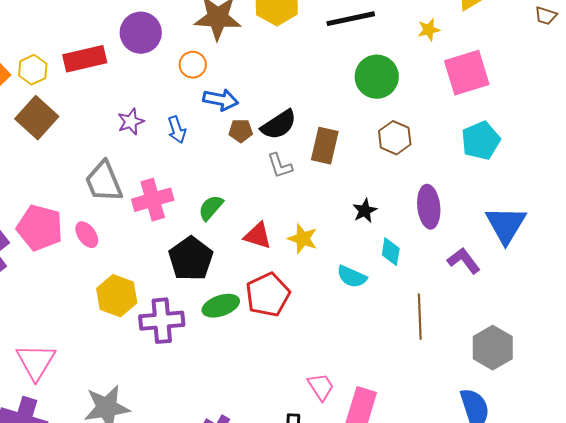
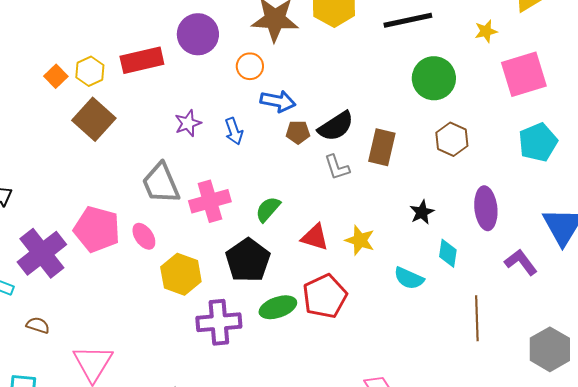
yellow hexagon: (117, 296) -> (181, 274), moved

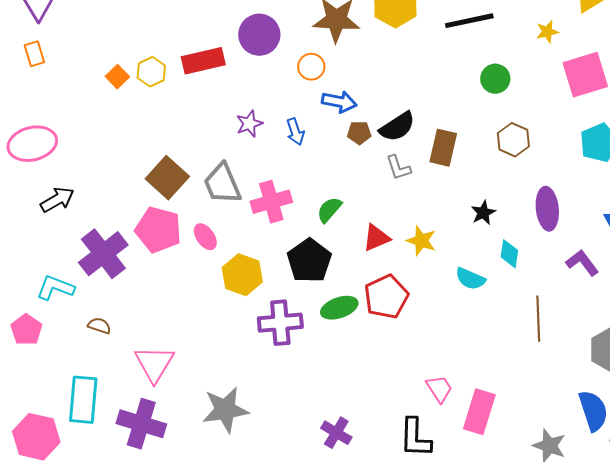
green circle: (434, 78) -> (495, 79), size x0.7
brown square: (94, 119) -> (167, 178), moved
red triangle: (315, 237) -> (376, 238), turned -40

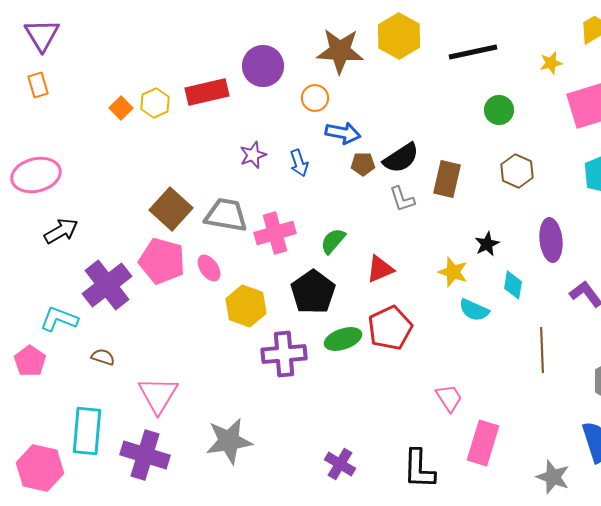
gray trapezoid: (222, 184) -> (226, 215), turned 123
yellow star: (421, 241) -> (453, 272), moved
pink trapezoid: (439, 389) -> (449, 398), moved

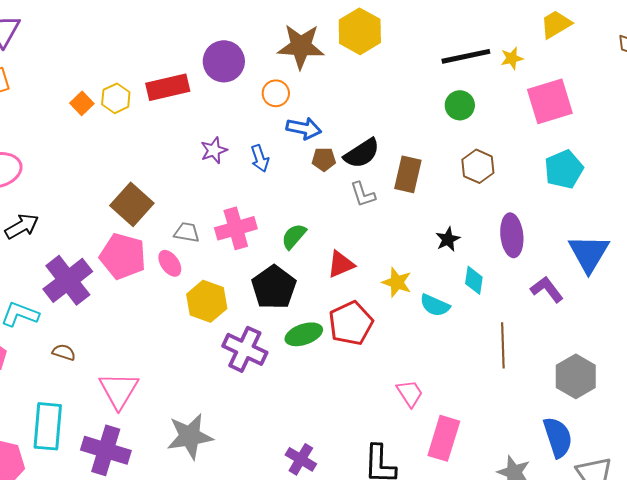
black line: (473, 52) -> (466, 56), moved
gray trapezoid: (226, 215) -> (187, 232), moved, size x0.6
yellow star: (453, 272) -> (397, 282), moved
purple cross: (284, 354) -> (245, 349), turned 30

